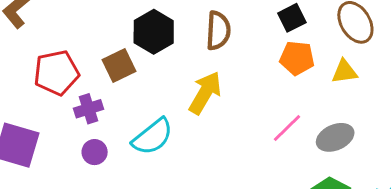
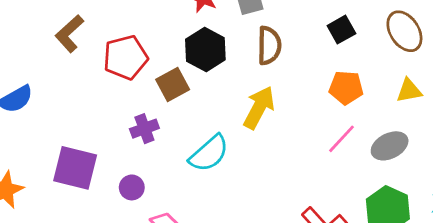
orange pentagon: (297, 58) -> (346, 88), moved
yellow triangle: (344, 72) -> (409, 91), moved
red pentagon: (56, 73) -> (125, 57), moved
purple circle: (95, 152) -> (132, 187), moved

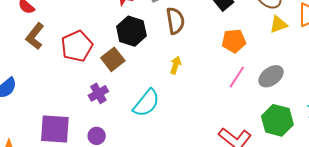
yellow triangle: (409, 91) -> (278, 24), moved
yellow arrow: (259, 108) -> (176, 65), size x0.6

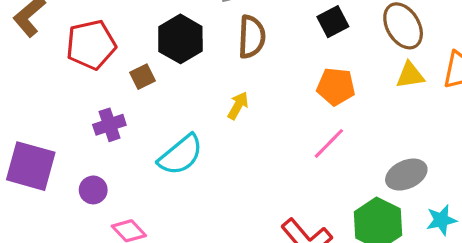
brown square: (113, 59) -> (143, 77), size x0.7
gray ellipse: (271, 76) -> (406, 175), moved

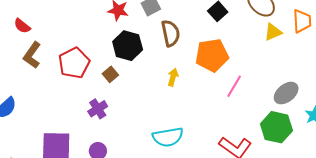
orange pentagon: (336, 87) -> (212, 55), moved, size x1.4
cyan semicircle: (181, 155) -> (168, 137), moved, turned 44

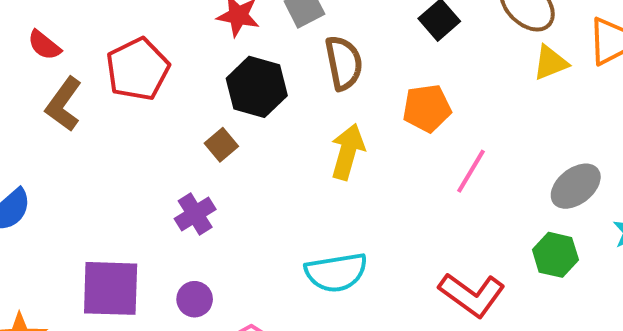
orange pentagon: (212, 55) -> (427, 108), size x0.7
red pentagon: (74, 63) -> (138, 69), moved
yellow arrow: (173, 77) -> (348, 152), size x1.5
green hexagon: (276, 127) -> (555, 255), size x0.7

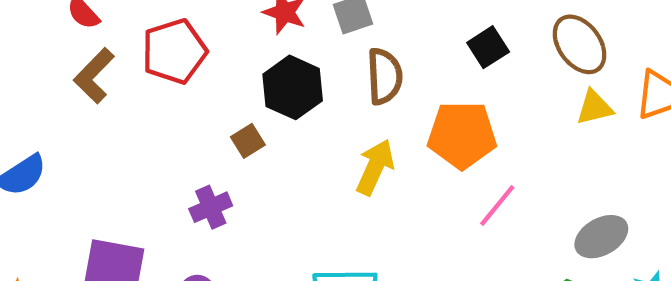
orange pentagon: (427, 108) -> (462, 135), size x1.4

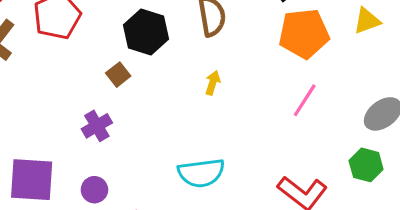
orange pentagon: (462, 135) -> (304, 34), moved
yellow arrow: (375, 167) -> (213, 83), size x0.6

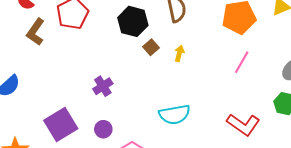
brown square: (118, 75) -> (151, 47), moved
purple square: (32, 180) -> (61, 125), turned -32

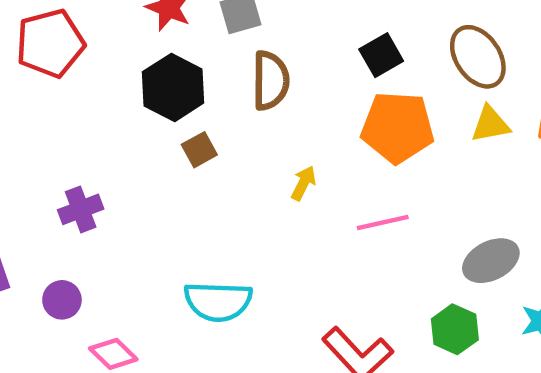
yellow arrow: (179, 53) -> (303, 183), moved
pink line: (242, 62) -> (383, 222), turned 35

